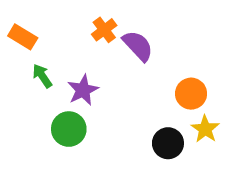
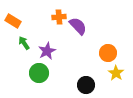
orange cross: (104, 30) -> (59, 17), turned 32
black circle: (168, 143) -> (86, 85), moved

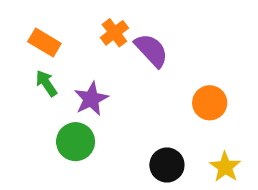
orange cross: (59, 17) -> (114, 33), turned -32
orange rectangle: (13, 21) -> (44, 43), moved
yellow star: (116, 73) -> (225, 167), moved

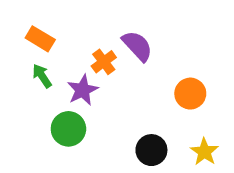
orange cross: (114, 33) -> (104, 62), moved

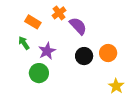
orange rectangle: (40, 39) -> (33, 22), moved
orange cross: (104, 62) -> (59, 13), moved
black circle: (151, 150) -> (84, 56), moved

